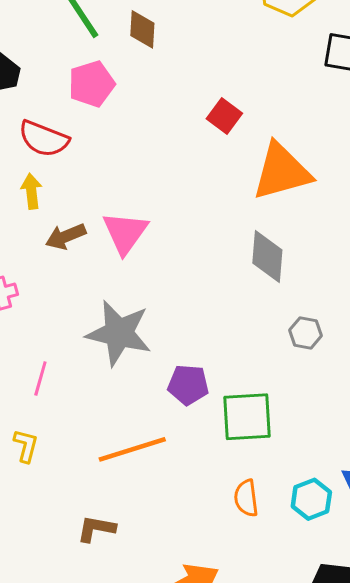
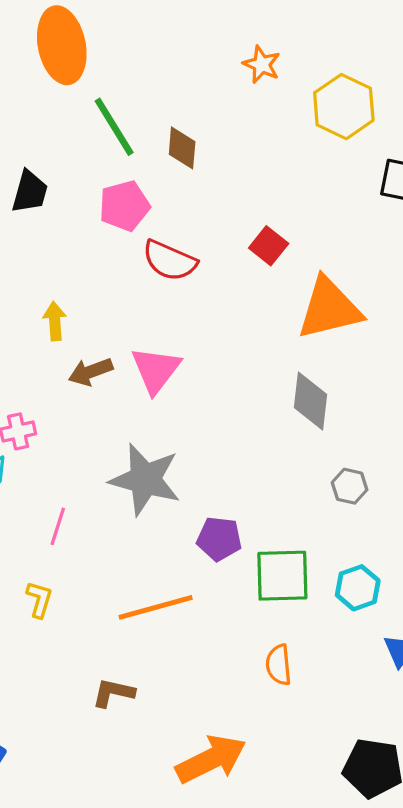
red semicircle: (44, 139) -> (170, 261), moved
cyan hexagon: (311, 499) -> (358, 588), moved

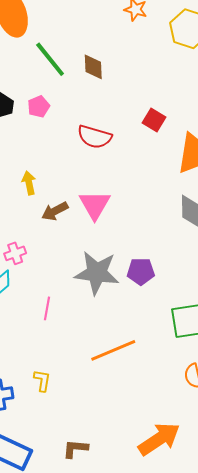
pink pentagon: (124, 206) -> (39, 107), moved, size x0.7
purple pentagon: (219, 539) -> (141, 271), moved
yellow L-shape: (39, 599) -> (42, 381), moved
brown L-shape: (113, 693) -> (75, 449), moved

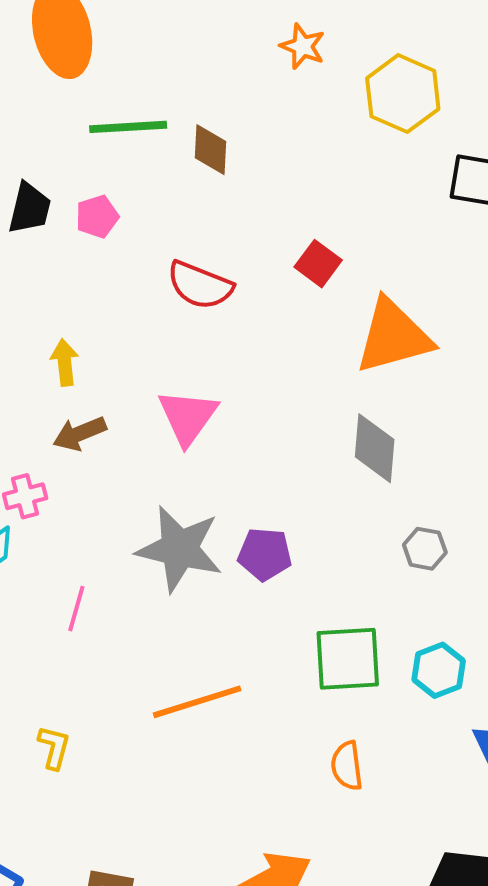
green line: (50, 59) -> (128, 127), turned -60
brown arrow: (55, 211) -> (80, 433), moved

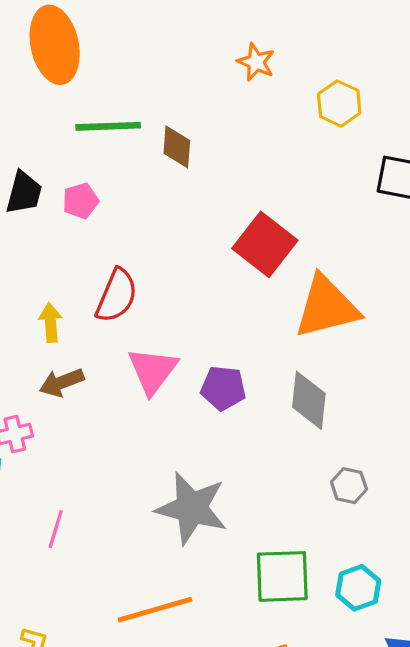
yellow hexagon: (403, 94) -> (339, 104), size x0.7
red square: (318, 264) -> (265, 244), size x1.6
red semicircle: (200, 285) -> (117, 296), moved, turned -90
gray star: (179, 549) -> (192, 508), moved
purple pentagon: (265, 554) -> (223, 388), moved

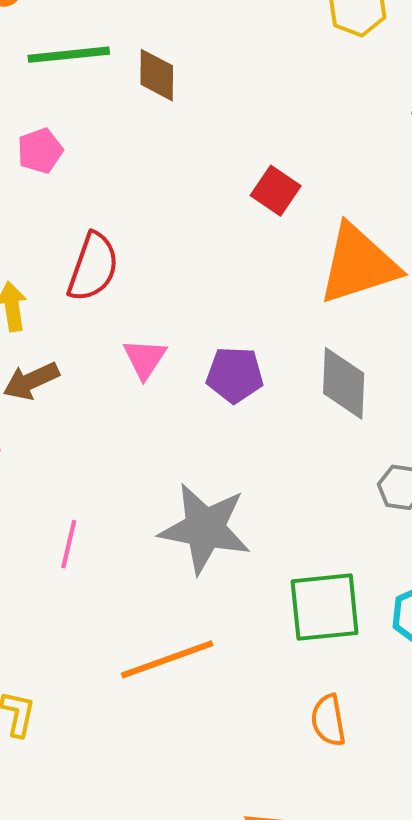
red square: (265, 244) -> (276, 191), size x0.6
pink triangle: (153, 371) -> (145, 359), size x0.7
pink line: (56, 529) -> (69, 544), moved

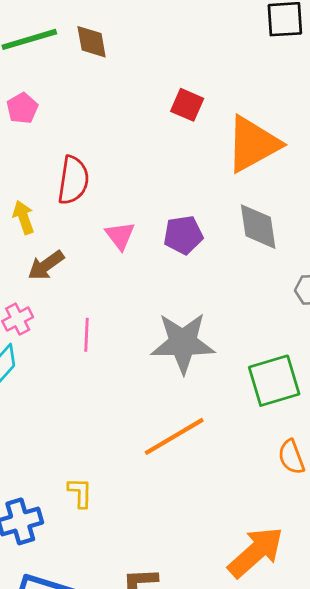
pink line: (69, 544) -> (86, 335), moved

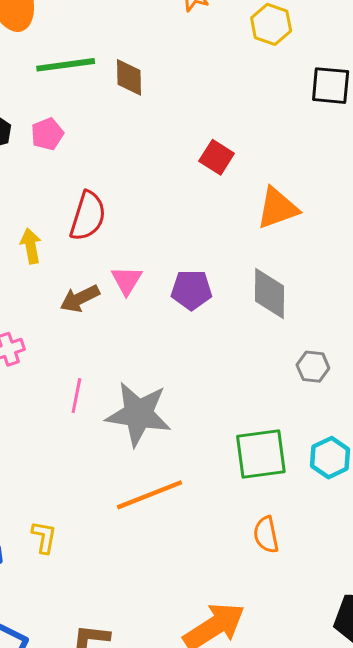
orange triangle: (253, 144) -> (277, 208), size x0.7
brown arrow: (46, 265) -> (80, 298), moved
pink line: (86, 335) -> (76, 396), moved
gray star: (183, 343) -> (138, 414), moved

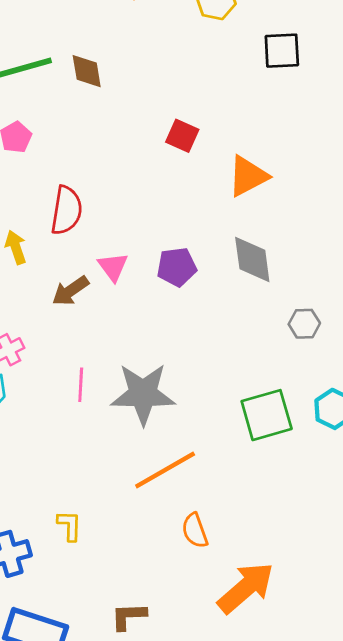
orange semicircle: (266, 535) -> (195, 531), moved

